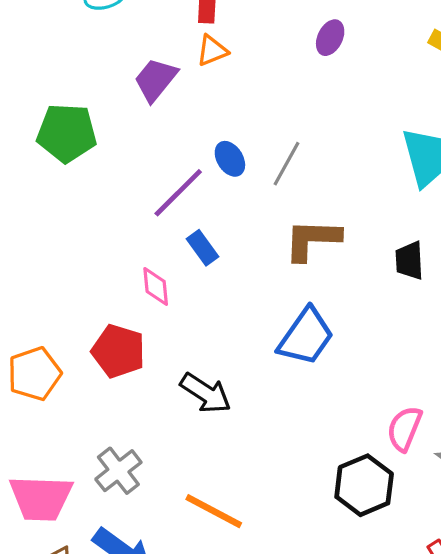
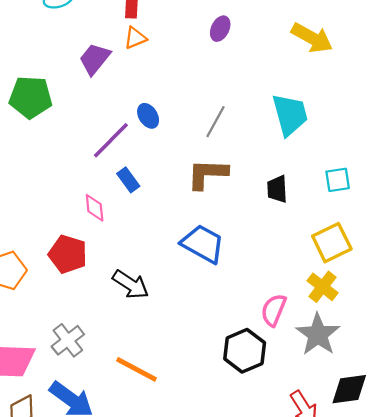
gray line: (286, 164) -> (216, 122), moved
blue trapezoid: (306, 337) -> (203, 244), turned -96

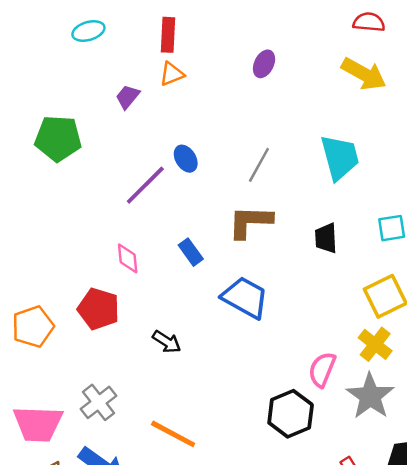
purple trapezoid: (95, 59) -> (128, 97), size x0.7
blue rectangle: (128, 180) -> (191, 252), moved
black arrow: (131, 284) -> (167, 342), size x0.7

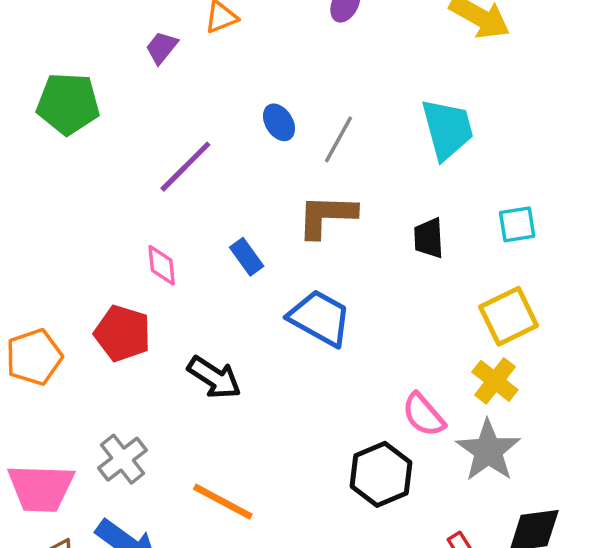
blue ellipse: (186, 159) -> (279, 122), moved
black arrow: (167, 342) -> (214, 377), size x1.4
pink semicircle: (322, 370) -> (424, 415), turned -63

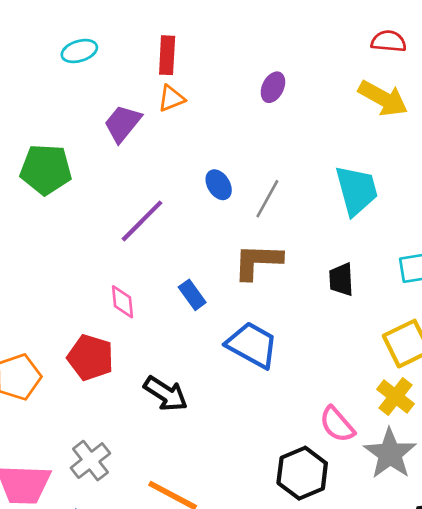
purple trapezoid: (162, 48) -> (123, 123), size x1.4

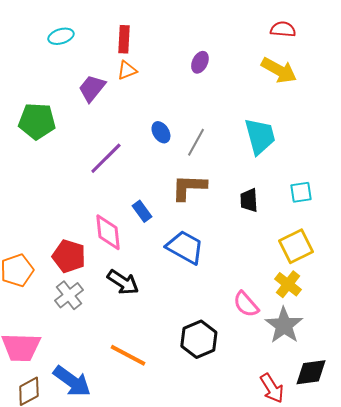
pink diamond: (123, 302) -> (108, 232), moved, size x1.5
gray cross: (90, 461) -> (69, 295), moved
black hexagon: (302, 473) -> (199, 339), moved

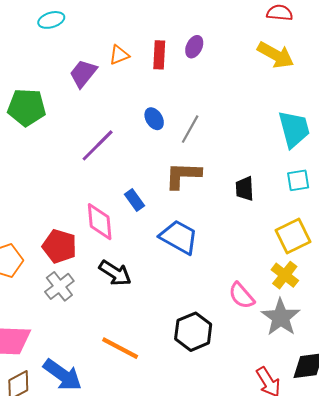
red rectangle: (124, 39) -> (159, 55), moved
cyan trapezoid: (260, 136) -> (294, 129), moved

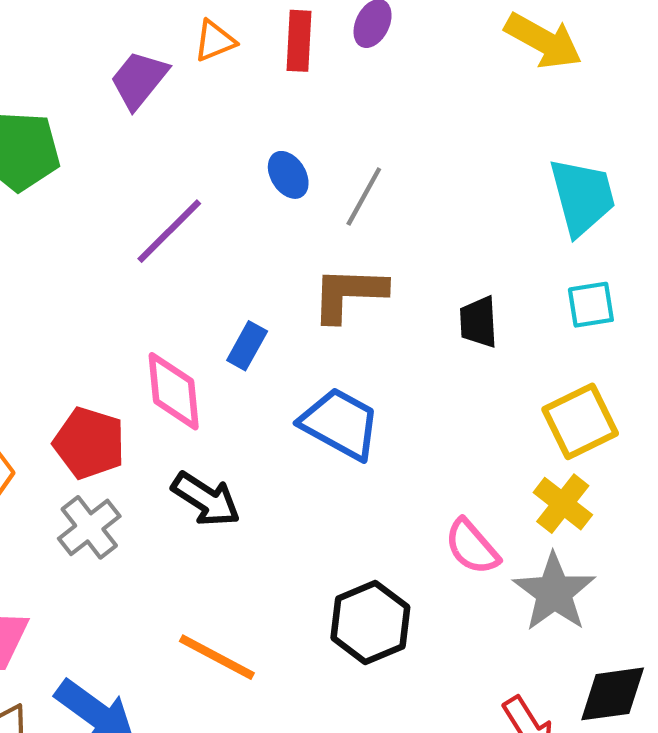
blue rectangle: (135, 200) -> (247, 346), turned 65

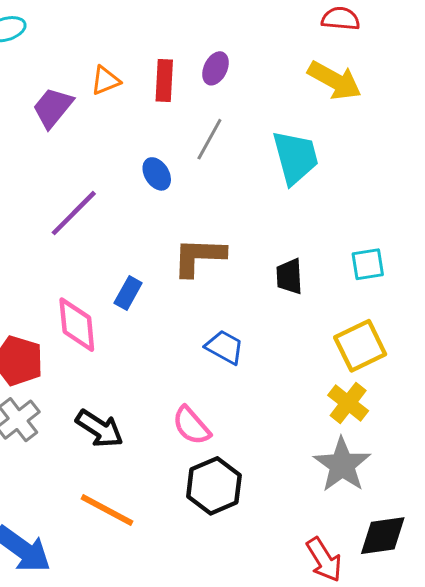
gray line: (364, 197) -> (209, 139), moved
cyan trapezoid: (582, 197) -> (295, 157), moved
blue trapezoid: (340, 424) -> (225, 347), moved, size x0.7
black arrow: (206, 499) -> (99, 429), moved
pink semicircle: (472, 547) -> (191, 426), moved

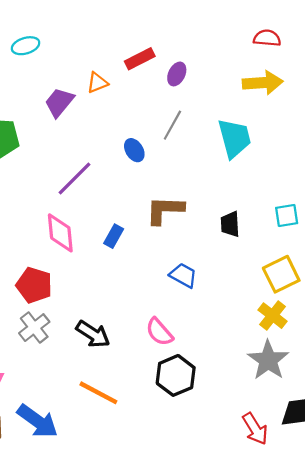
red rectangle: (164, 80) -> (140, 59), moved, turned 60
yellow arrow: (335, 80) -> (263, 83), turned -33
pink diamond: (77, 325) -> (60, 233), moved

